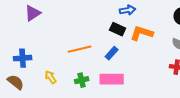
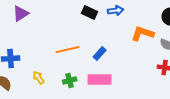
black rectangle: (118, 29) -> (90, 13), moved
orange L-shape: (142, 33) -> (143, 34), moved

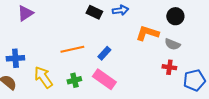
yellow arrow: (39, 78) -> (43, 77), size x1.6
pink rectangle: (100, 80) -> (104, 79), turned 35

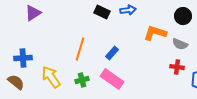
orange line: (72, 49) -> (80, 49), turned -60

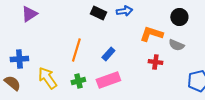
red cross: (177, 67) -> (155, 62), moved
pink rectangle: (112, 79) -> (108, 80), turned -55

